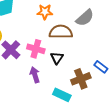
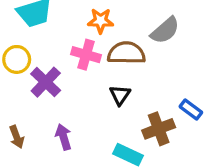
pink cross: (36, 49) -> (86, 55), moved
purple arrow: (35, 75) -> (63, 137), moved

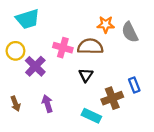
orange star: (101, 21) -> (106, 24), moved
gray semicircle: (165, 30) -> (130, 32), moved, turned 105
blue rectangle: (191, 109) -> (134, 85), turned 32

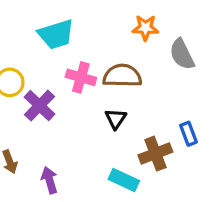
cyan trapezoid: (28, 19) -> (56, 34), moved
orange star: (106, 24) -> (145, 28), moved
purple arrow: (47, 104) -> (49, 180), moved

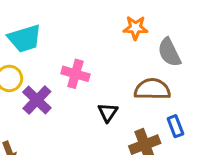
cyan trapezoid: (56, 34) -> (25, 38), moved
brown semicircle: (122, 76) -> (152, 89), moved

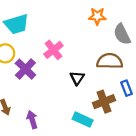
pink cross: (75, 74) -> (53, 50), turned 36

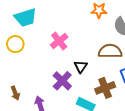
purple cross: (25, 69) -> (62, 81), moved

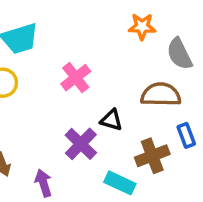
black triangle: (81, 67) -> (111, 120), turned -48

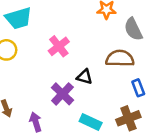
brown cross: (152, 156) -> (128, 118), moved

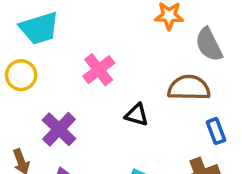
purple cross: (62, 94) -> (59, 129), moved

